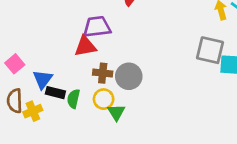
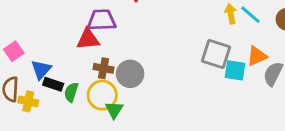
yellow circle: (104, 99) -> (102, 95), size x1.4
yellow cross: (33, 111) -> (28, 101), turned 30

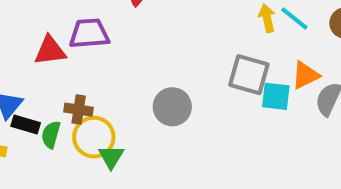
red triangle: (88, 39) -> (50, 51), moved
brown cross: (103, 68) -> (79, 110), moved
gray circle: (130, 74) -> (172, 107), moved

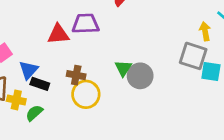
yellow arrow: (267, 18) -> (205, 31), moved
green semicircle: (51, 135) -> (34, 113), moved, turned 30
green triangle: (111, 157) -> (123, 68), moved

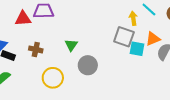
gray circle: (140, 76) -> (88, 65), moved
yellow circle: (86, 94) -> (53, 78), moved

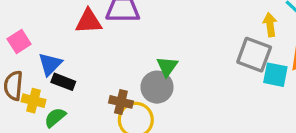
brown cross: (36, 49) -> (121, 102), moved
gray circle: (88, 65) -> (157, 87), moved

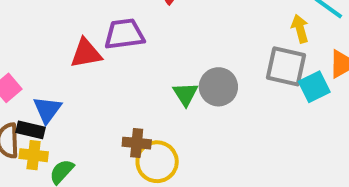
cyan square: (275, 75) -> (314, 87), turned -30
black rectangle: (63, 82) -> (31, 130), moved
gray circle: (157, 87) -> (218, 87), moved

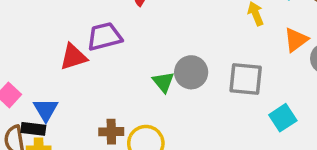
gray square: (286, 66) -> (246, 79), moved
cyan square: (314, 87) -> (283, 118), moved
brown cross: (137, 143) -> (111, 132), moved

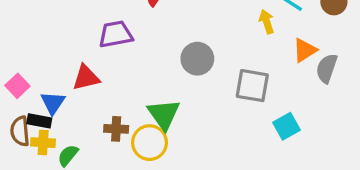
red triangle: (73, 57) -> (86, 78), moved
gray circle: (191, 72) -> (197, 59), moved
green triangle: (163, 82) -> (164, 114), moved, size x1.5

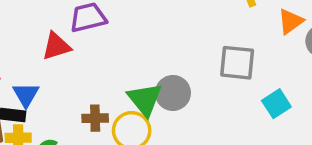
gray circle: (197, 59) -> (173, 93), moved
red triangle: (86, 78) -> (56, 46), moved

